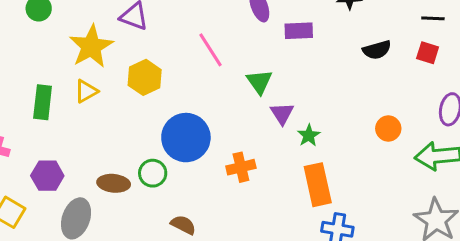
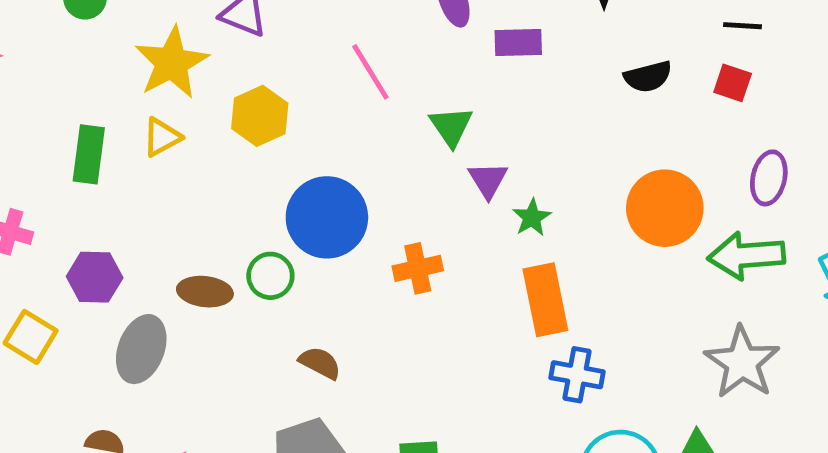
orange circle: (388, 128) -> (665, 208), size x1.8

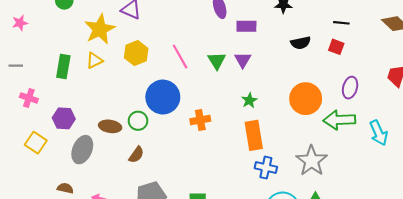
pink line: (370, 72) -> (180, 56), moved
purple triangle: (488, 180) -> (243, 60), moved
gray star: (742, 362) -> (312, 161), moved
brown semicircle: (320, 363) -> (136, 155), moved, turned 96

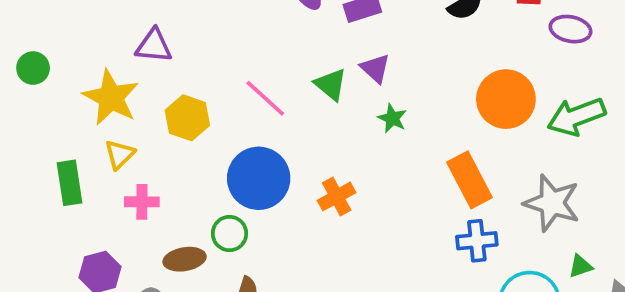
purple ellipse: (350, 88) -> (570, 29), moved, turned -75
pink cross: (29, 98) -> (142, 202), moved
green star: (249, 100) -> (392, 118), moved
orange rectangle: (254, 135) -> (469, 180), moved

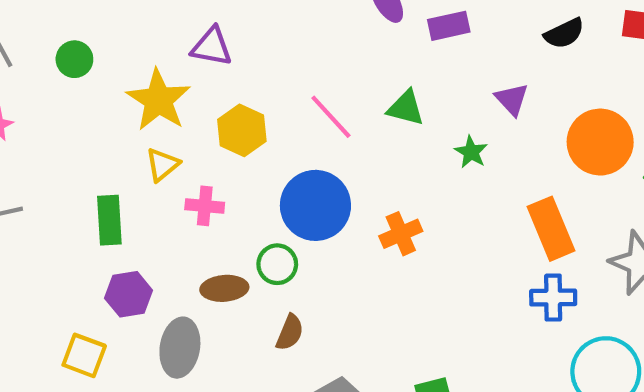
purple triangle: (375, 68) -> (512, 99), moved
green triangle: (331, 85) -> (406, 108), turned -30
green rectangle: (69, 183) -> (109, 220), moved
pink cross: (142, 202) -> (205, 206), moved

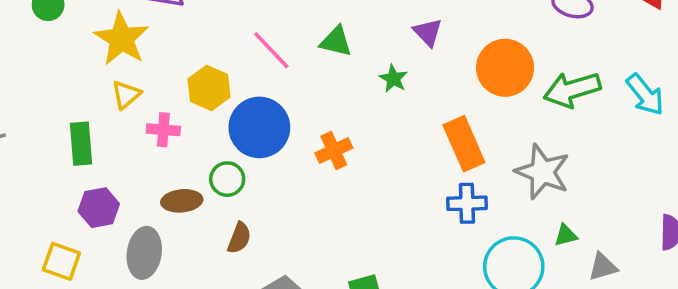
yellow hexagon: (242, 130) -> (209, 88), moved

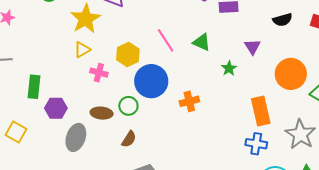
green rectangle: (81, 144) -> (34, 87), moved
yellow square: (61, 261) -> (16, 132), moved

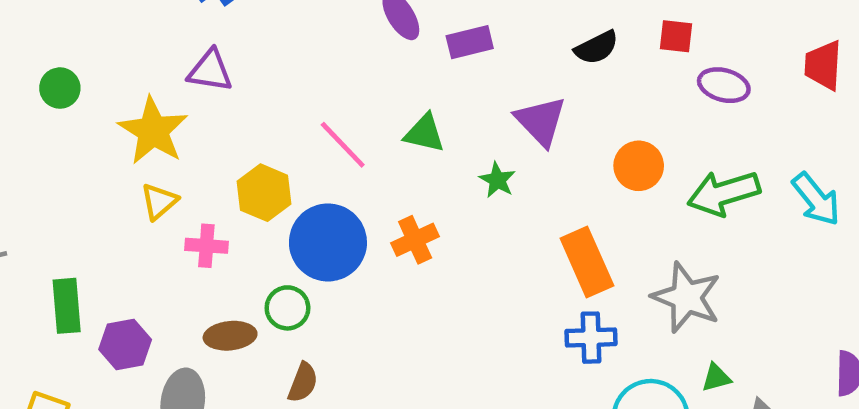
purple triangle: (252, 47) -> (541, 121), size x1.4
orange circle: (291, 74) -> (639, 166), size x0.7
orange cross: (189, 101) -> (415, 240), moved

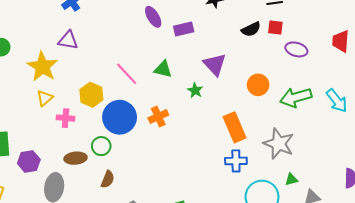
black semicircle: (597, 48) -> (251, 29), moved

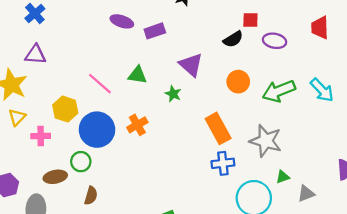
purple ellipse: (153, 17) -> (122, 21), turned -35
black semicircle: (251, 29) -> (233, 39), moved

